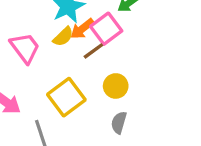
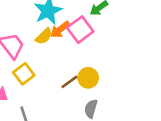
brown line: (93, 51) -> (69, 82), moved
yellow square: (66, 97) -> (24, 74), moved, size x0.7

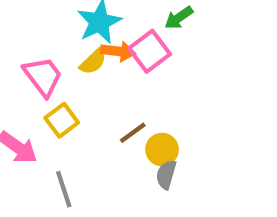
orange arrow: (60, 30) -> (118, 51), turned -135
yellow circle: (88, 78) -> (162, 149), moved

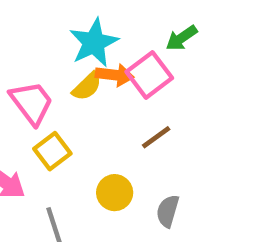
brown line: (133, 133) -> (156, 137), moved
yellow circle: (162, 149) -> (115, 193), moved

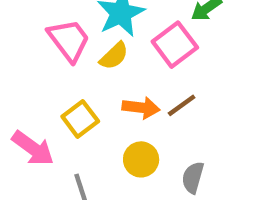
orange arrow: (115, 75) -> (141, 108), moved
pink trapezoid: (32, 103) -> (69, 40), moved

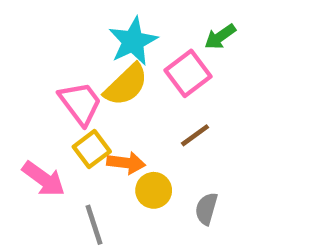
pink trapezoid: (69, 40) -> (80, 103), moved
yellow semicircle: (114, 56) -> (126, 85), size x1.5
orange arrow: (141, 108) -> (126, 163), moved

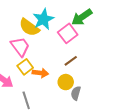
green arrow: (220, 37) -> (82, 17), size x1.5
yellow semicircle: (126, 85) -> (29, 27), moved, turned 80
yellow circle: (154, 190) -> (66, 82), moved

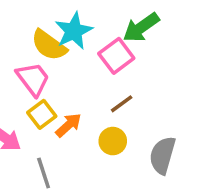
orange arrow: (40, 73) -> (68, 125), turned -49
gray semicircle: (76, 93) -> (162, 155), moved, size x1.5

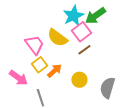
cyan star: (74, 31) -> (73, 16), moved
yellow semicircle: (49, 45) -> (57, 38), moved
brown line: (122, 104) -> (84, 50), moved

